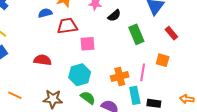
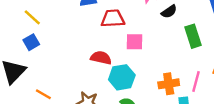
red semicircle: (43, 60) -> (101, 58), moved

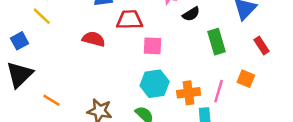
blue square: (31, 42) -> (19, 41), moved
red semicircle: (101, 58) -> (94, 39), moved
cyan hexagon: (122, 77) -> (155, 84), moved

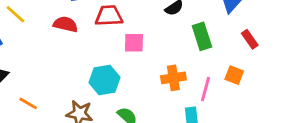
red semicircle: (94, 39) -> (65, 24), moved
cyan hexagon: (155, 84) -> (104, 80), moved
orange cross: (189, 93) -> (173, 78), moved

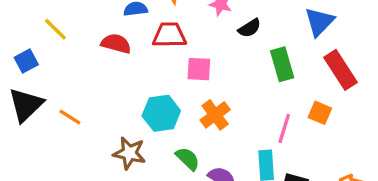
red rectangle: (250, 39) -> (340, 70), size x1.6
orange cross: (173, 78) -> (215, 115), moved, turned -30
orange line: (28, 103) -> (70, 117), moved

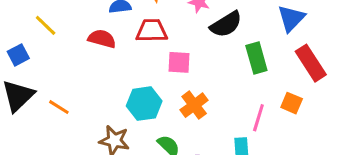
black semicircle: (250, 28) -> (226, 24), size x1.5

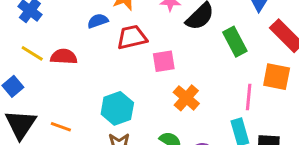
red semicircle: (102, 39) -> (64, 57), moved
orange square: (292, 103) -> (277, 77), size x1.4
cyan hexagon: (144, 104) -> (117, 108), moved

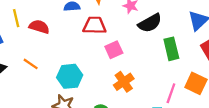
yellow line: (32, 53) -> (16, 18), turned 30
pink square: (164, 61) -> (114, 50), turned -30
orange line: (61, 127) -> (31, 64), moved

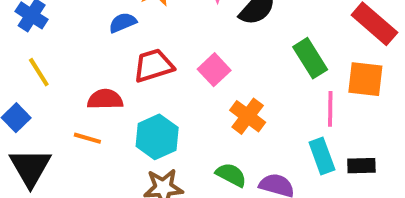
red trapezoid: (94, 25) -> (154, 66), moved
red semicircle: (39, 27) -> (105, 99), moved
green rectangle: (171, 49) -> (310, 58), moved

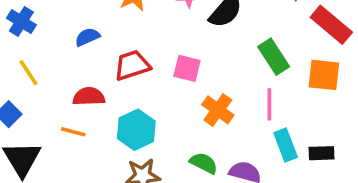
blue semicircle: (123, 23) -> (87, 37), moved
pink square: (214, 70) -> (187, 68), turned -32
pink line: (330, 109) -> (269, 104), moved

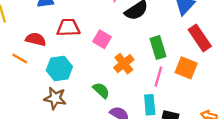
pink line: (269, 104) -> (158, 77), moved
orange cross: (218, 110) -> (124, 64), moved
green semicircle: (204, 163) -> (101, 90), moved

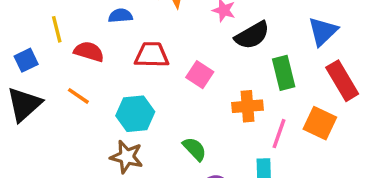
red semicircle: (36, 39) -> (89, 52), moved
green rectangle: (158, 47) -> (284, 73), moved
orange cross: (124, 64) -> (247, 106), moved, turned 30

